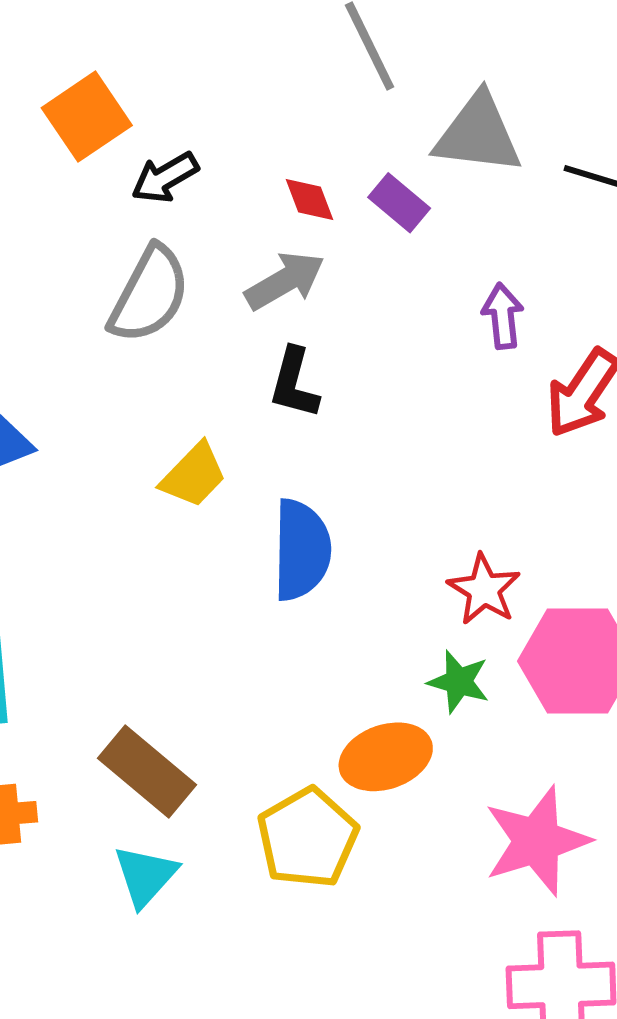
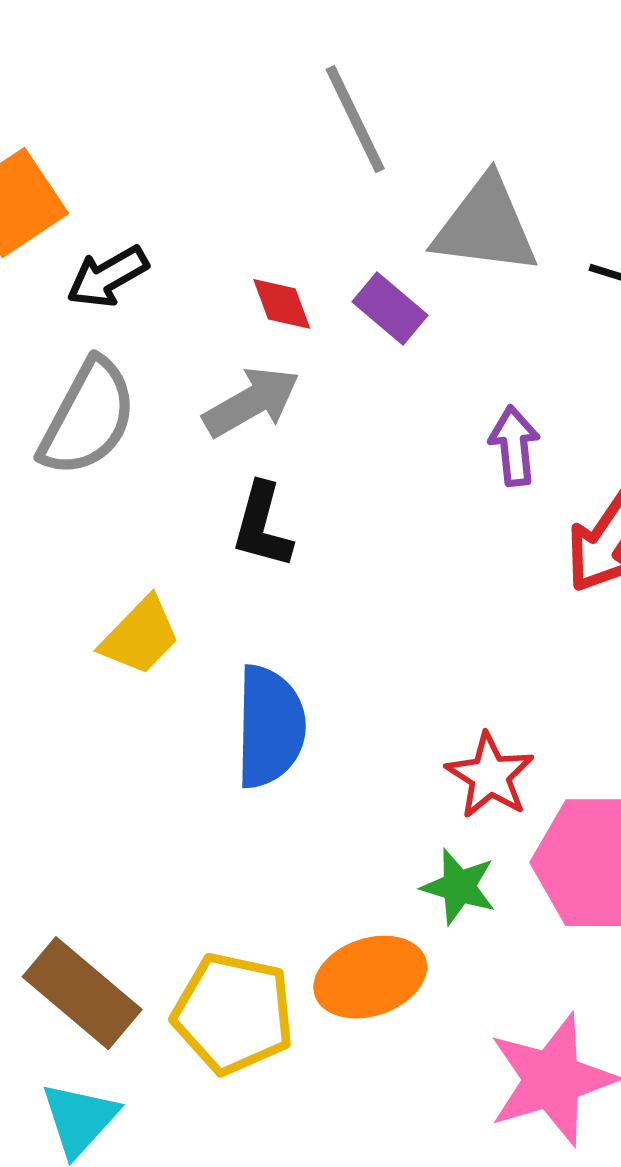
yellow pentagon: (308, 838) -> (233, 1013), moved, turned -30

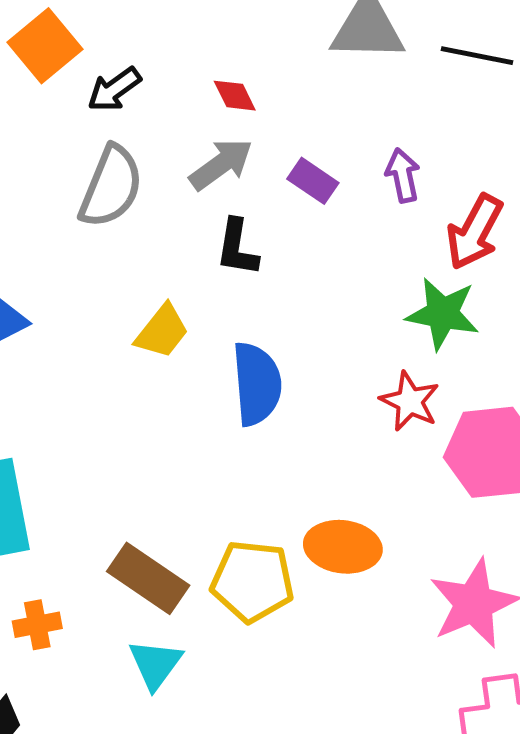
purple rectangle: (390, 309) -> (313, 181), moved
green star: (459, 887) -> (443, 314), moved, size x1.4
orange ellipse: (370, 977) -> (343, 547), turned 32

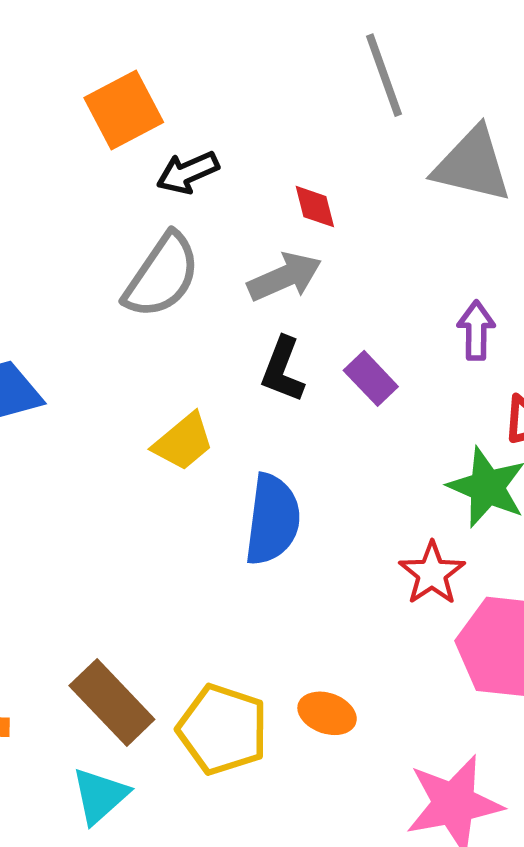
purple rectangle: (313, 181) -> (371, 378), moved
orange ellipse: (343, 547) -> (327, 713), size x0.7

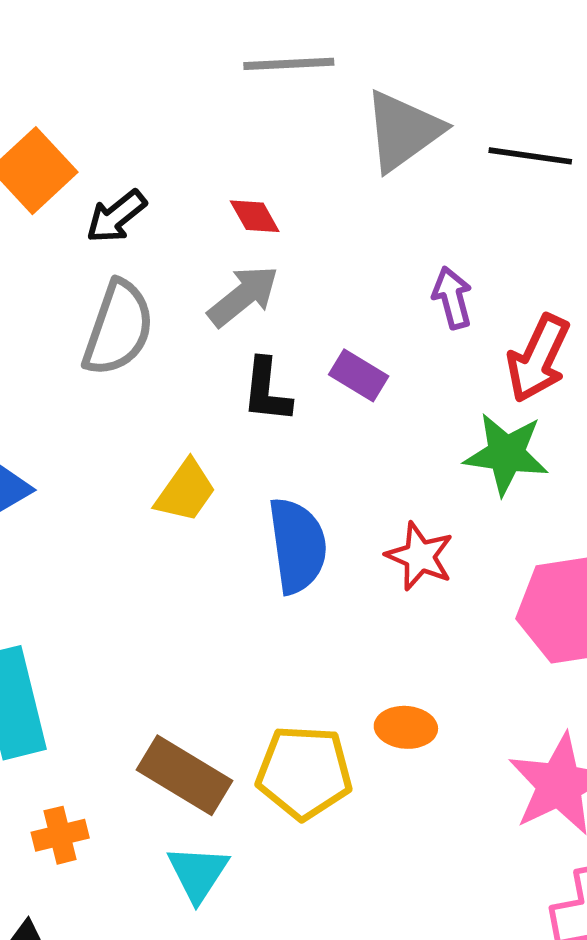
gray line: (384, 75) -> (289, 64), turned -58
gray triangle: (472, 165) -> (403, 131), turned -34
red star: (432, 573) -> (420, 556), moved

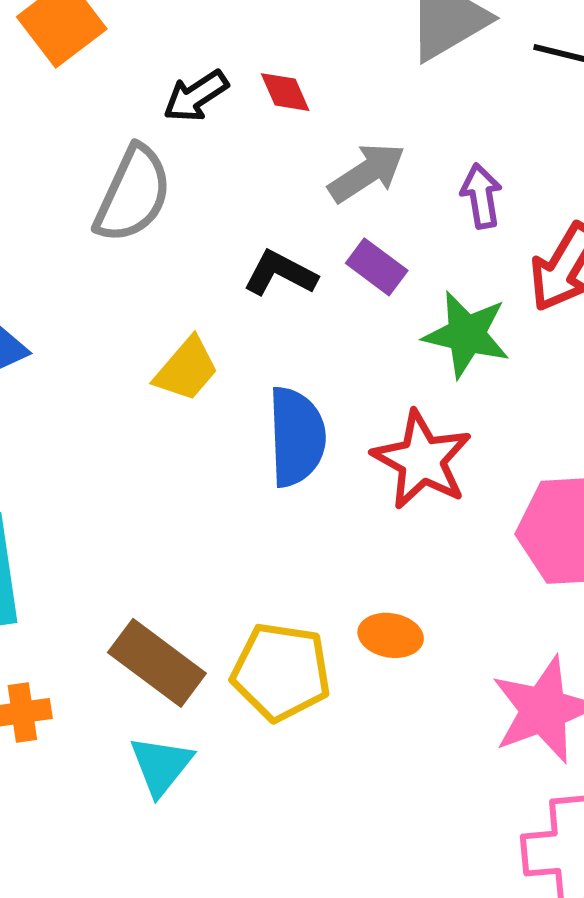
black arrow: (116, 216) -> (196, 96), moved
gray arrow: (243, 296) -> (367, 173), moved
black L-shape: (267, 391) -> (280, 273), turned 106
green star: (506, 454) -> (467, 334), moved
red star: (420, 556) -> (422, 460), size x1.4

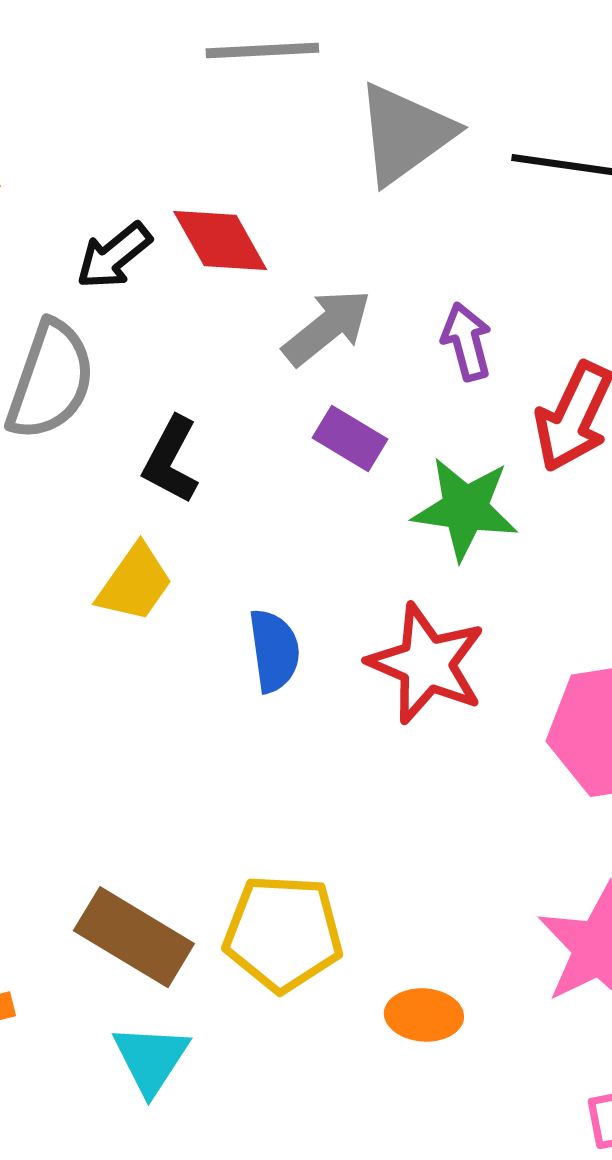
red diamond: (285, 92) -> (220, 240), size x1.5
black L-shape: (280, 273) -> (171, 460), moved, turned -84
blue semicircle: (297, 437) -> (274, 651), size x0.7
orange ellipse: (391, 635) -> (424, 1015), moved

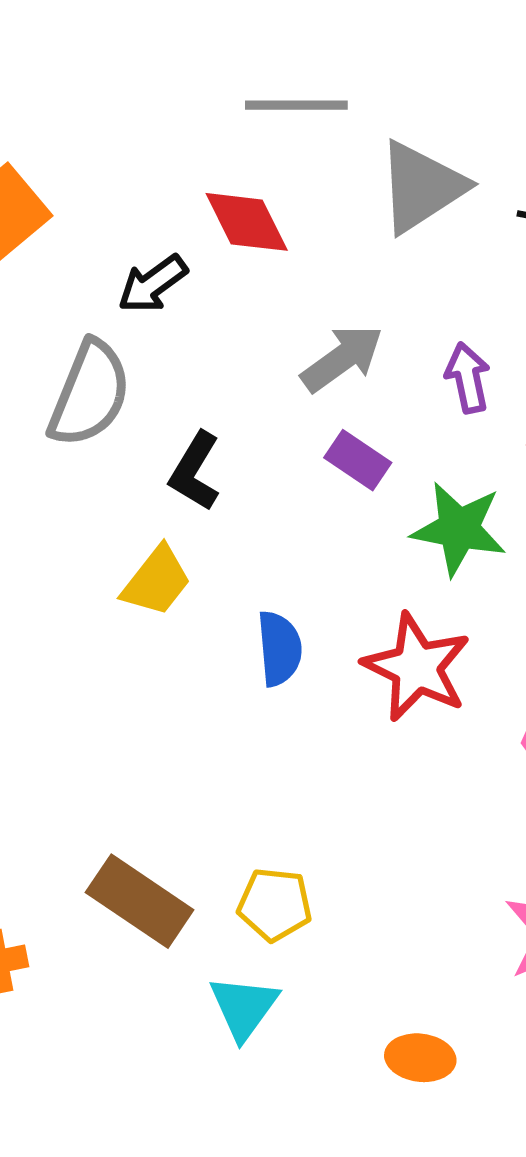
red diamond: (220, 240) -> (247, 222), moved
yellow pentagon: (283, 933) -> (275, 904), size x0.7
orange ellipse: (424, 1015) -> (420, 1058), moved
cyan triangle: (151, 1059) -> (244, 1007), moved

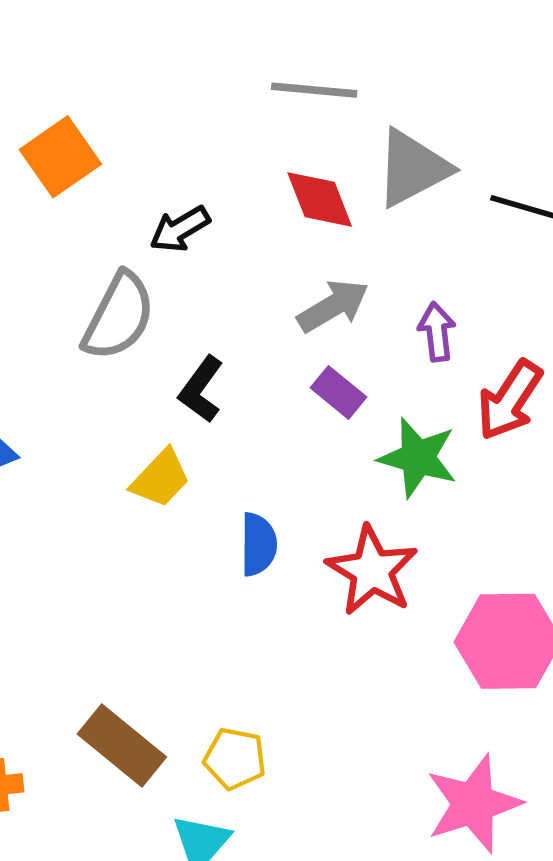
red diamond: (247, 222) -> (320, 200), moved

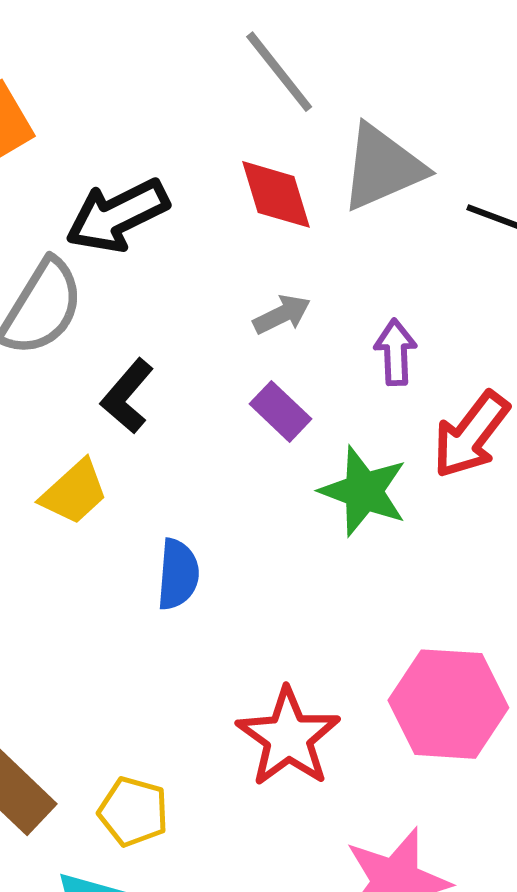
gray line: (314, 90) -> (279, 72), turned 42
black arrow: (180, 229) -> (117, 215), size x1.5
gray arrow: (333, 306) -> (282, 314), size x0.7
red star: (372, 571) -> (288, 737), moved

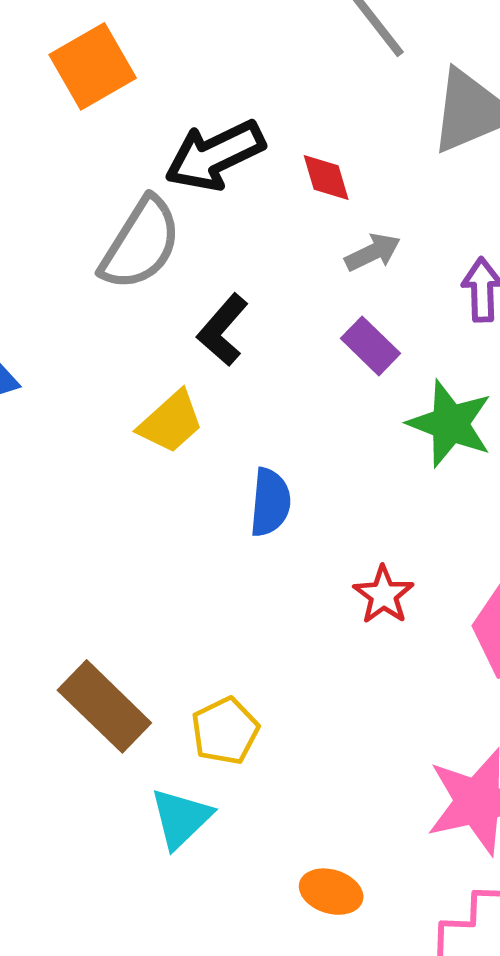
red diamond: (276, 194) -> (326, 178), moved, size x0.7
red star: (288, 737) -> (383, 595), moved, size x0.6
yellow pentagon: (133, 812) -> (225, 731), turned 30

